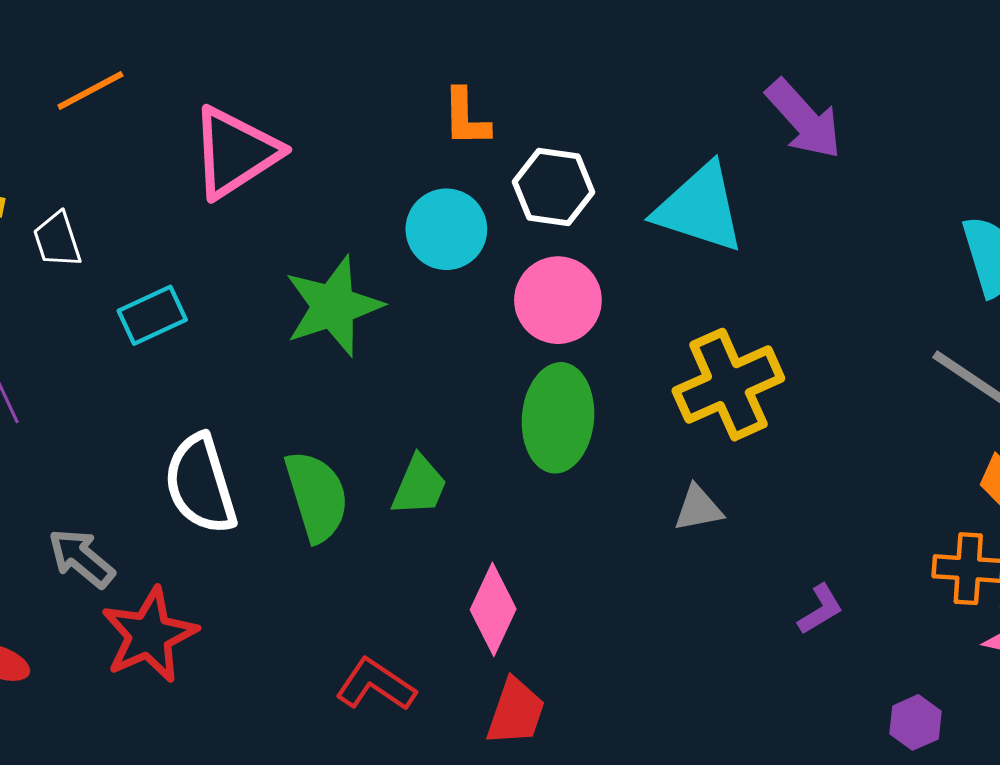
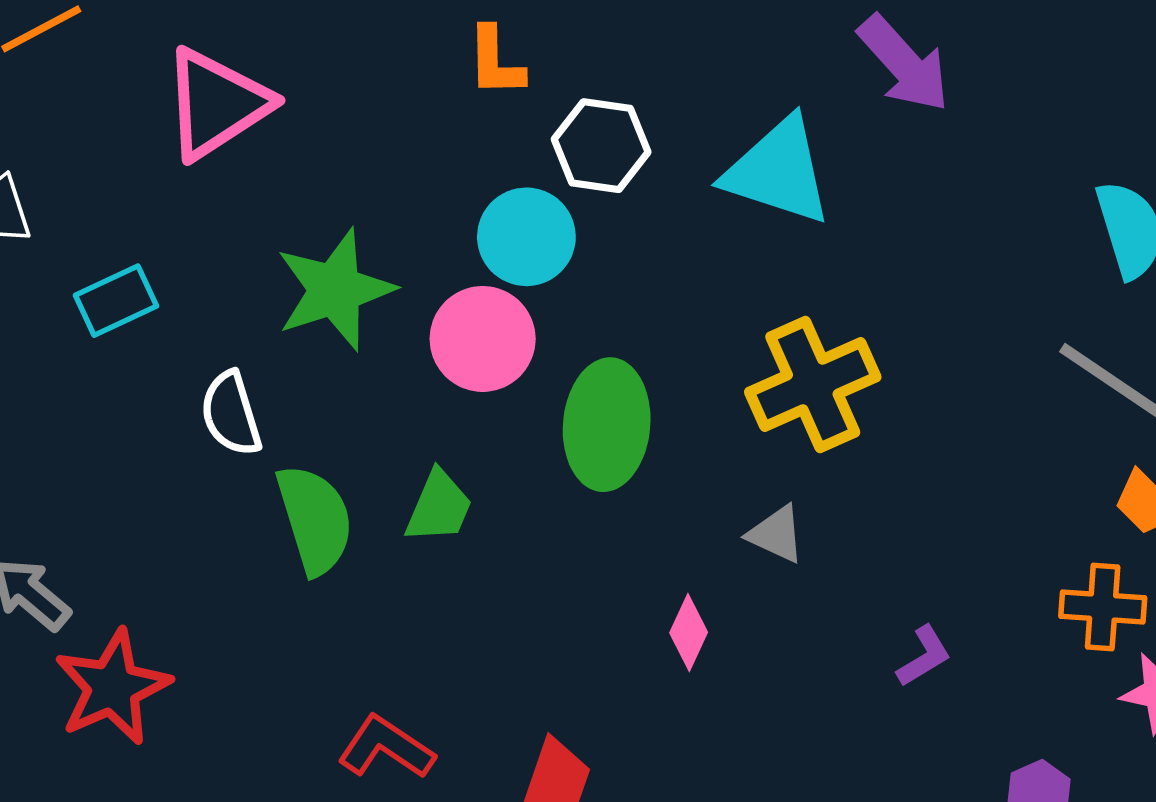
cyan circle: (446, 229) -> (526, 237), moved
pink circle: (558, 300) -> (483, 339), moved
white semicircle: (201, 484) -> (231, 414), moved, size x0.7
gray triangle: (698, 508) -> (776, 534), turned 36
pink diamond: (493, 609) -> (689, 633), moved, size x0.7

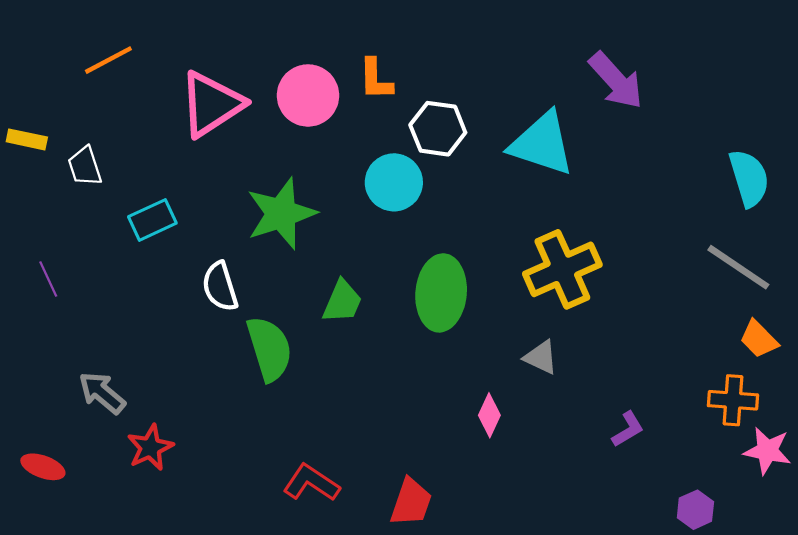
pink circle: (483, 339) -> (308, 95), moved
green trapezoid: (439, 507) -> (342, 302), moved
red star: (112, 687) -> (150, 447), size x0.7

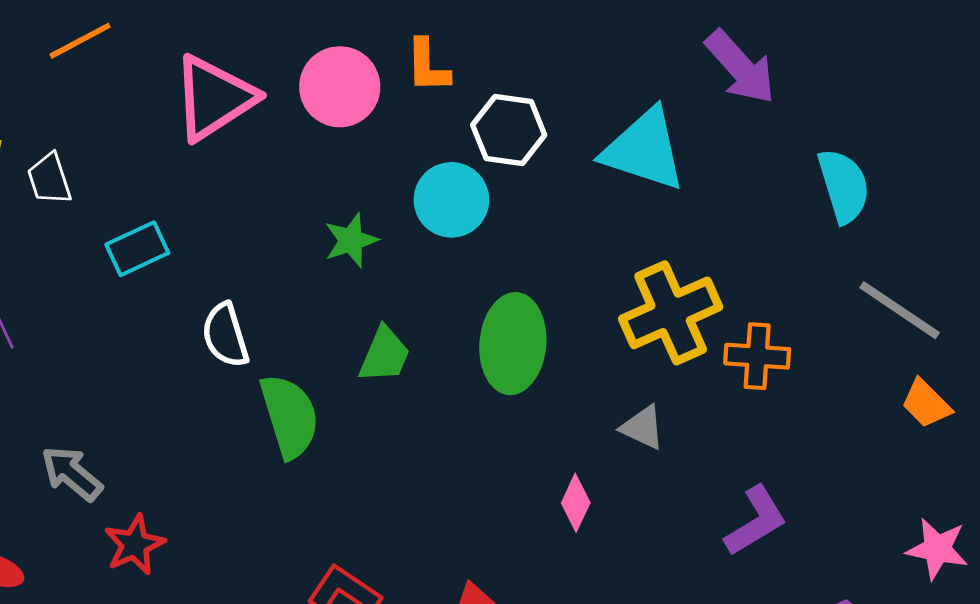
cyan semicircle: (749, 178) -> (844, 186), moved
green star: (281, 214) -> (351, 240), moved, size x0.6
orange cross: (733, 400) -> (757, 356), moved
purple L-shape: (628, 429) -> (756, 521), size x1.5

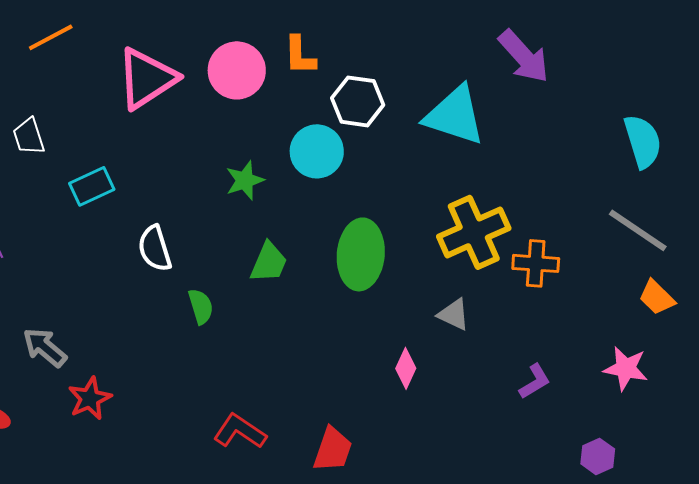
cyan semicircle: (844, 186) -> (643, 141), moved
green semicircle: (289, 416) -> (201, 306), size x0.6
purple L-shape: (756, 521) -> (535, 381), size x0.7
pink star: (937, 549) -> (626, 368), moved

